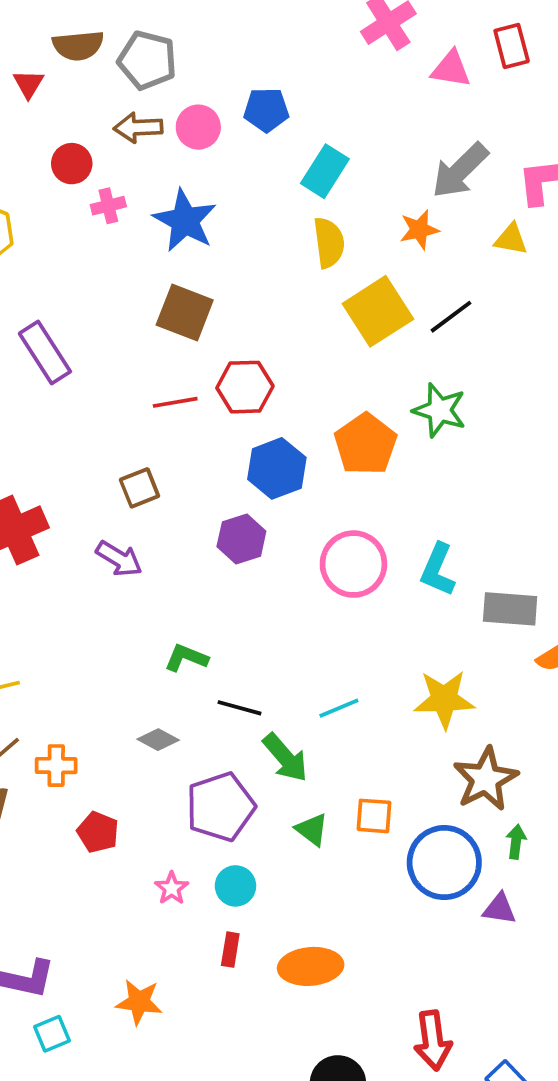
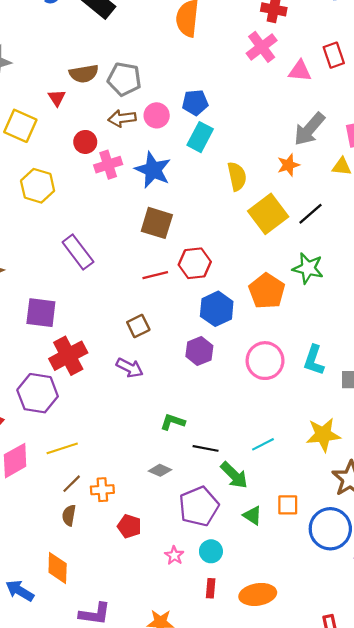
cyan rectangle: (325, 171) -> (200, 137), moved
pink cross: (108, 206) -> (108, 165), size x1.4

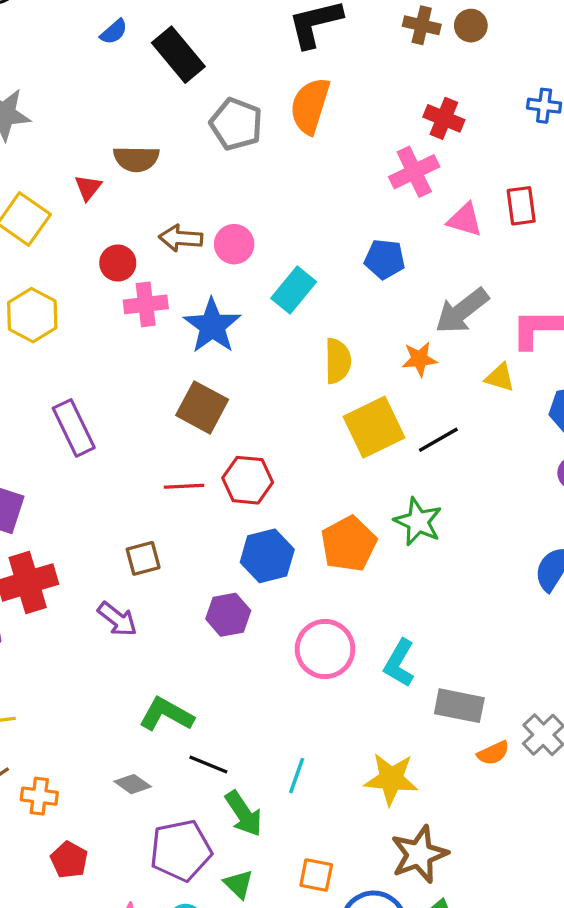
gray pentagon: (124, 79) -> (236, 124), moved
blue pentagon: (195, 103) -> (385, 259), moved
green L-shape: (173, 422) -> (166, 714), size x1.4
cyan line: (263, 444) -> (297, 776), turned -55
green triangle: (253, 515) -> (239, 884), moved

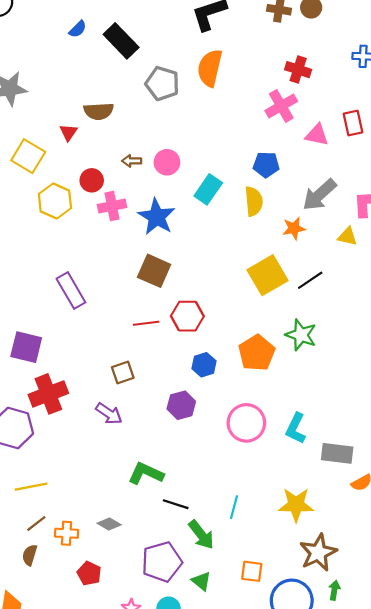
brown arrow: (181, 238) -> (132, 161), size x0.7
yellow hexagon: (32, 315) -> (55, 201), moved
yellow semicircle: (338, 361) -> (254, 201), moved
blue hexagon: (267, 556) -> (204, 365), size x0.7
gray diamond: (133, 784) -> (109, 524), moved

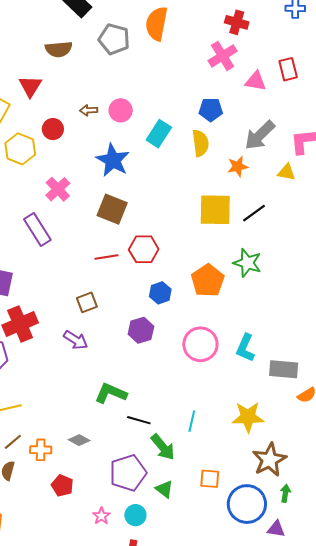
brown semicircle: (99, 111) -> (59, 49), moved
red triangle: (68, 132) -> (30, 86), size x1.4
pink cross: (112, 206) -> (58, 189), moved, turned -30
yellow square: (268, 275) -> (215, 210), turned 33

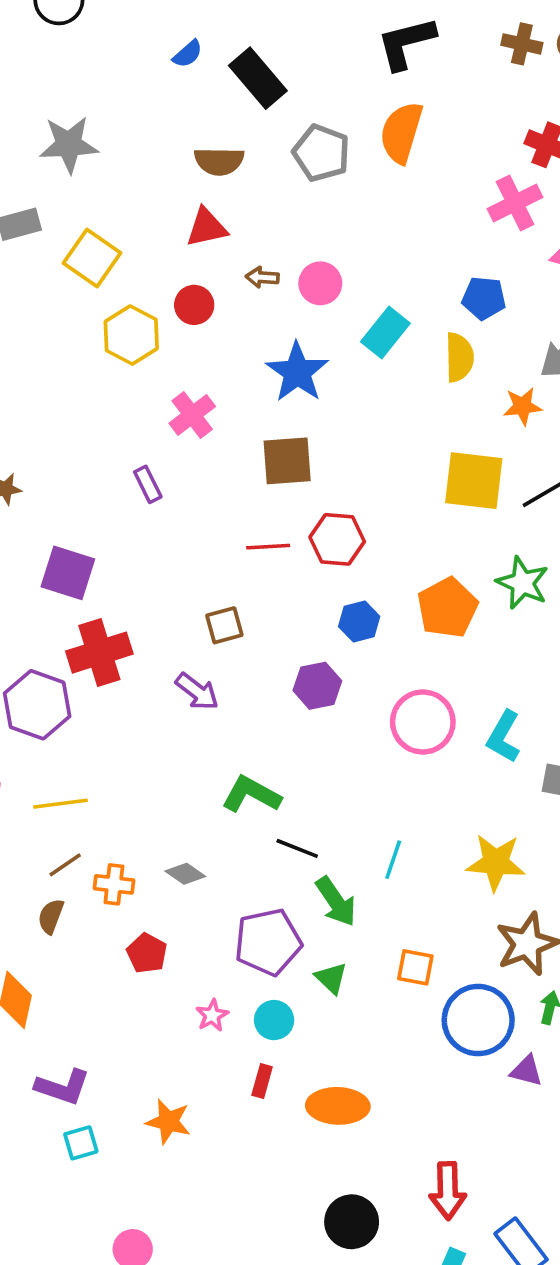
red triangle: (30, 86) -> (206, 227), moved, turned 40
brown square: (112, 209) -> (287, 461), turned -32
purple rectangle: (37, 230) -> (148, 484), size x0.6

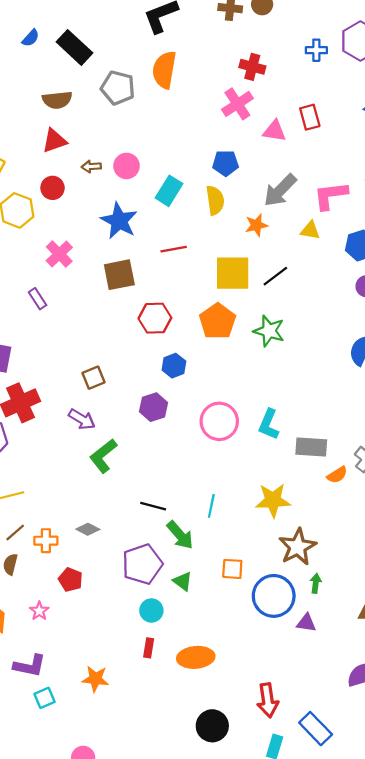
red line: (268, 547) -> (174, 249), moved
orange pentagon: (447, 608) -> (218, 321), moved
green L-shape: (251, 794) -> (103, 456), moved, turned -60
pink star: (212, 1015) -> (39, 611), moved

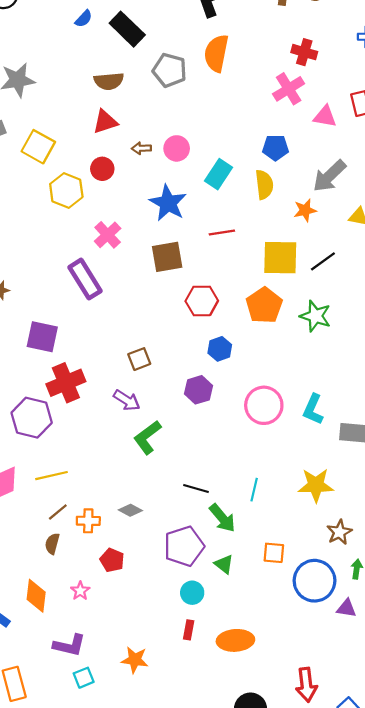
purple rectangle: (38, 299) -> (85, 279), size x1.8
brown star: (298, 547) -> (339, 532), size x0.7

